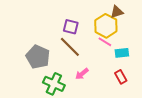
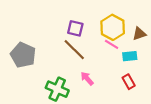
brown triangle: (117, 12) -> (139, 34), moved
gray pentagon: (38, 57) -> (23, 55), moved
pink arrow: (82, 74) -> (87, 78), turned 88

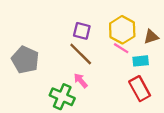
pink arrow: (87, 78) -> (81, 81), moved
red rectangle: (129, 82) -> (140, 89), size x1.5

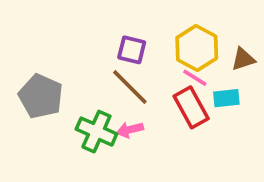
pink arrow: (81, 81) -> (130, 130), turned -63
red rectangle: (140, 89) -> (191, 107), moved
green cross: (62, 97) -> (96, 132), moved

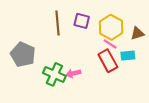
purple square: (132, 50) -> (82, 21), moved
brown line: (130, 87) -> (58, 23), moved, turned 40

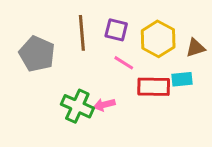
pink line: (110, 44) -> (124, 63), moved
gray pentagon: (23, 54) -> (37, 54), moved
red rectangle: (108, 61) -> (154, 87), turned -60

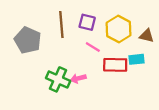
brown triangle: (195, 48) -> (147, 36), turned 32

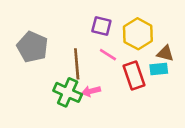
brown line: (61, 25) -> (77, 64), moved
brown triangle: (147, 36) -> (165, 53), moved
red rectangle: (115, 65) -> (134, 76), turned 70

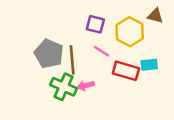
gray pentagon: (32, 47) -> (49, 54), moved
brown triangle: (165, 53) -> (155, 16), moved
red rectangle: (134, 76) -> (126, 71), turned -55

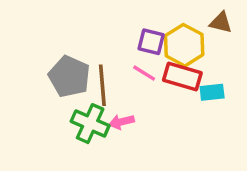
purple square: (95, 24) -> (151, 42), moved
red rectangle: (126, 71) -> (182, 77), moved

